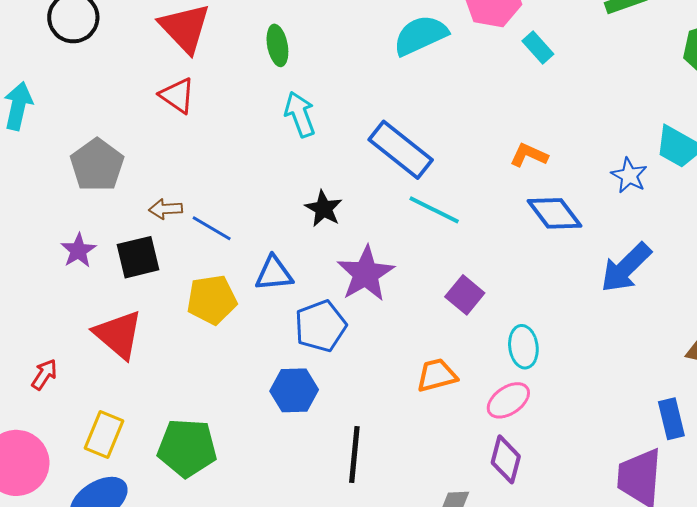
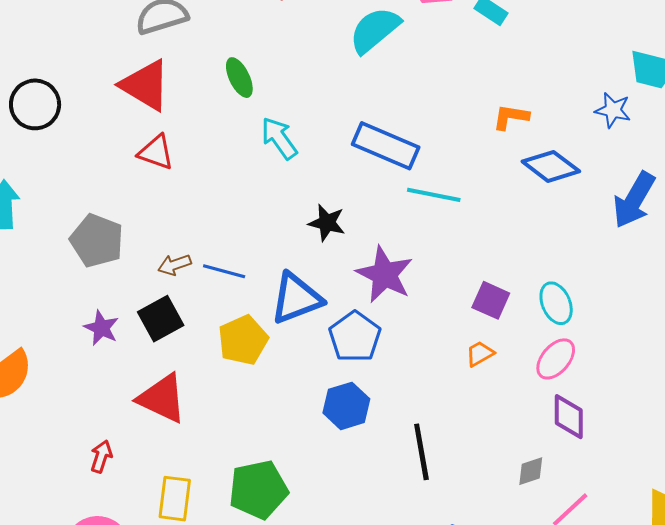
blue triangle: (274, 273) -> (296, 298), size x1.4
purple square: (465, 295) -> (491, 300), moved
orange trapezoid: (437, 375) -> (480, 354), size x0.7

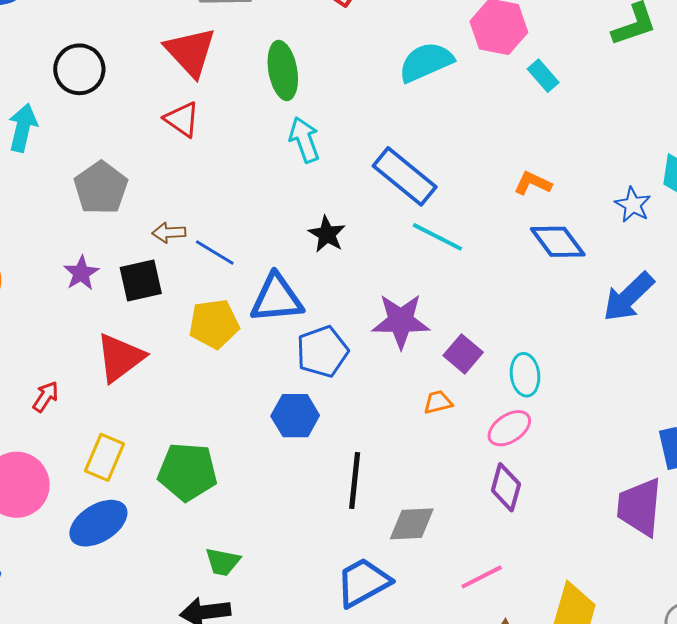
green ellipse: (239, 78) -> (283, 70), size x1.4
black circle: (35, 104) -> (79, 69), moved
purple star: (385, 274) -> (401, 321), moved, turned 30
red triangle: (162, 398) -> (120, 358), turned 42
gray diamond: (531, 471) -> (412, 524), moved, size x1.5

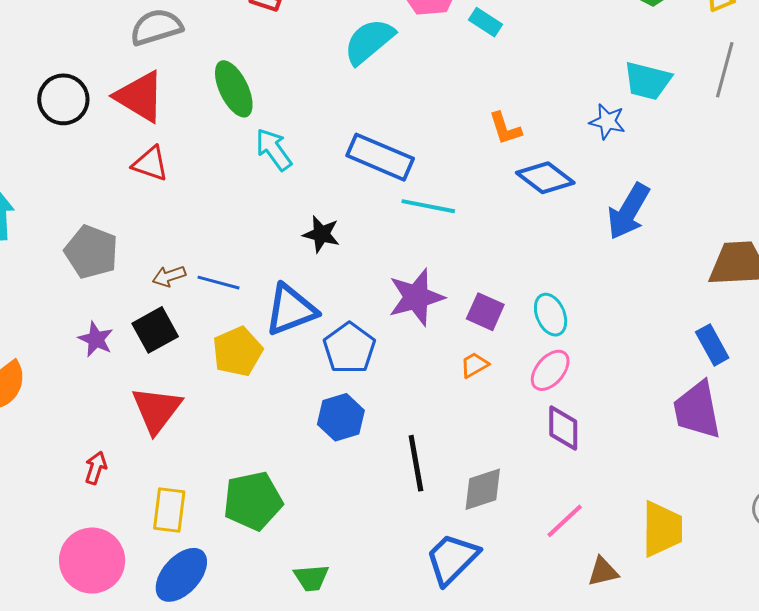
black circle: (79, 69) -> (63, 99), moved
orange L-shape: (533, 183) -> (505, 128), turned -117

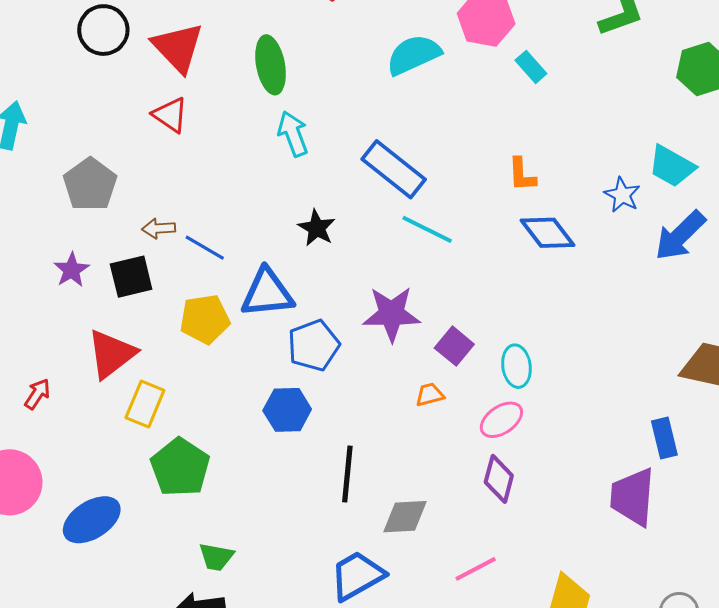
blue arrow: (628, 211) -> (680, 236), moved
green pentagon: (253, 501) -> (180, 467), turned 30
yellow rectangle: (169, 510) -> (145, 404), moved

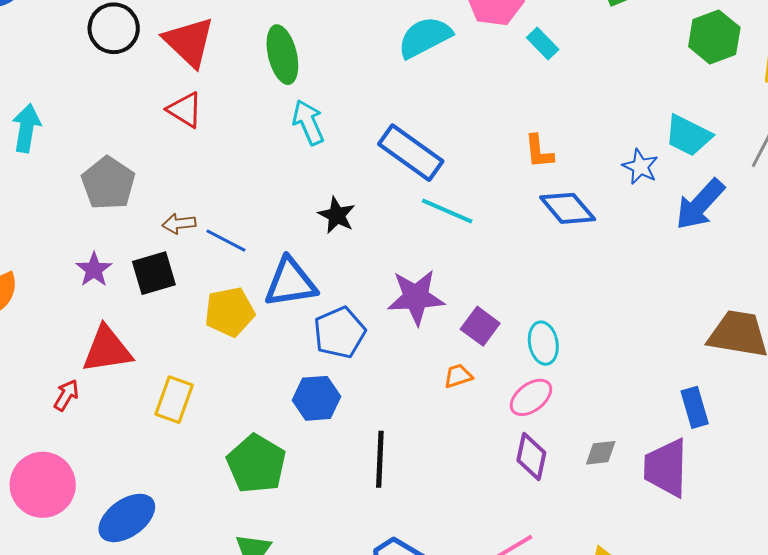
red triangle: (111, 354) -> (107, 349), moved, turned 32
green pentagon: (180, 467) -> (256, 464), moved
gray diamond: (405, 517) -> (601, 453), moved, size x0.7

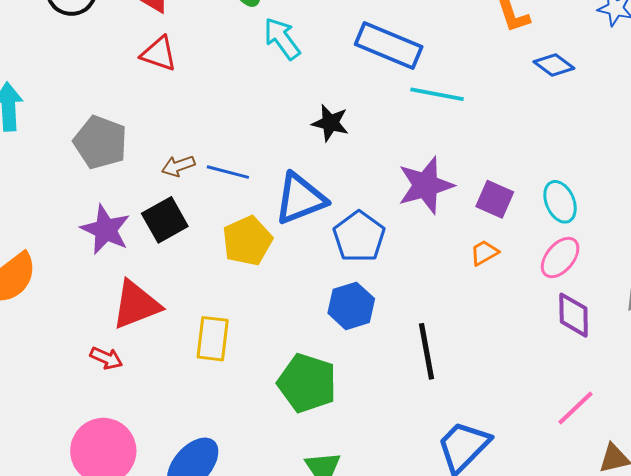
blue diamond: (568, 208) -> (554, 65), size x0.7
purple star: (94, 270) -> (106, 230), size x1.4
red arrow: (66, 395) -> (106, 358), turned 96

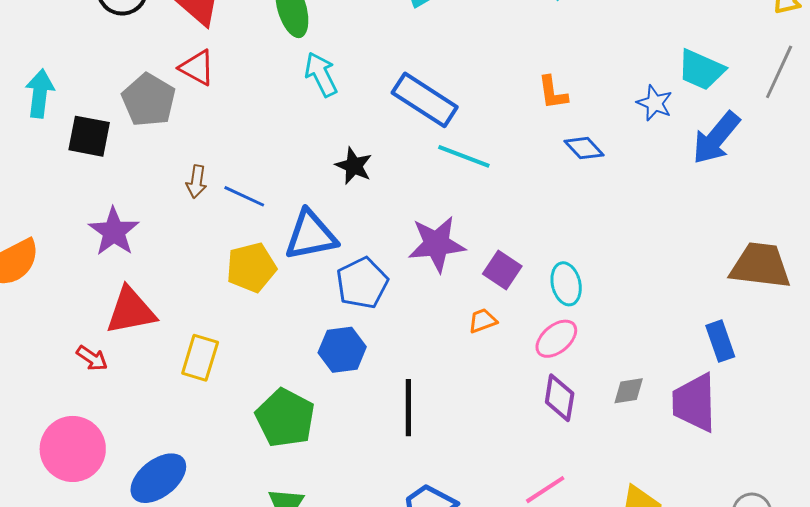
gray pentagon: (100, 142) -> (149, 100), moved
brown arrow: (178, 166) -> (196, 182), turned -72
black square: (165, 220) -> (89, 136), moved, turned 30

